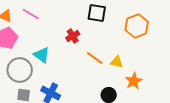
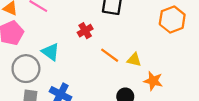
orange hexagon: (137, 26) -> (172, 19), moved
orange star: (134, 81) -> (153, 81), turned -30

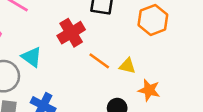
orange hexagon: (172, 19) -> (153, 20), moved
red cross: (85, 31) -> (71, 33), size x1.5

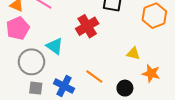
orange line: (99, 61) -> (94, 77), moved

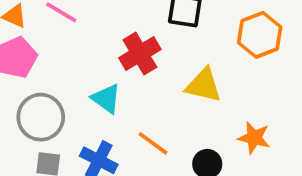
cyan triangle: (55, 46) -> (106, 98), moved
yellow triangle: (133, 53) -> (204, 85), moved, size x1.5

